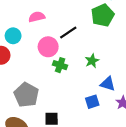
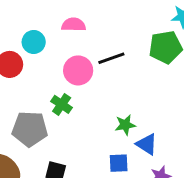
green star: (92, 61) -> (125, 125), moved
green cross: (60, 65) -> (62, 104), moved
gray pentagon: (26, 95) -> (30, 129), turned 30

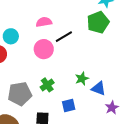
pink semicircle: (74, 25) -> (44, 22), moved
green cross: (62, 104) -> (47, 85), moved, turned 32
blue square: (119, 163) -> (69, 106), moved

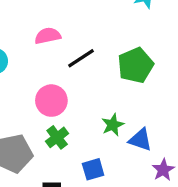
green pentagon: (98, 22) -> (136, 65), moved
pink circle: (44, 49) -> (51, 101), moved

